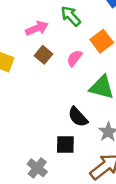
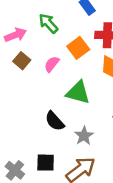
black square: (65, 145) -> (46, 163), moved

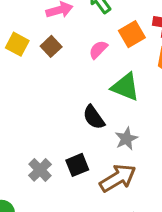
brown square: (22, 61) -> (51, 46), moved
black square: (46, 163) -> (77, 165), turned -30

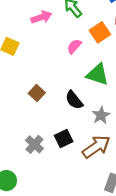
brown square: (51, 46) -> (37, 93), moved

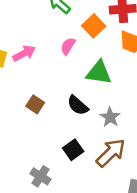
pink arrow: (41, 17) -> (24, 53), moved
gray cross: (34, 144) -> (41, 176), moved

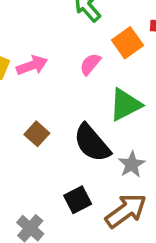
green triangle: (99, 73) -> (125, 105), turned -44
black semicircle: (78, 105) -> (92, 143), size x1.4

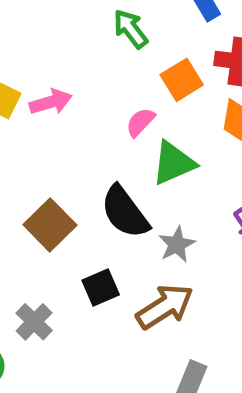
pink semicircle: (90, 64) -> (140, 122), moved
brown square: (37, 134) -> (50, 225), moved, size x1.5

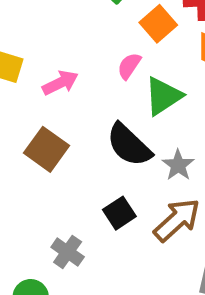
pink arrow: (51, 102) -> (60, 83), moved
brown square: (50, 225) -> (46, 149), moved

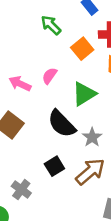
pink semicircle: (129, 66) -> (50, 76), moved
pink arrow: (60, 83) -> (20, 84), turned -130

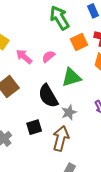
green arrow: (51, 25) -> (60, 18), size x1.4
brown arrow: (90, 172) -> (61, 138), turned -50

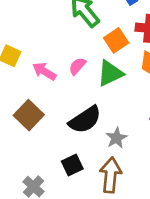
green triangle: (71, 77) -> (110, 73), moved
black semicircle: (48, 96) -> (85, 120), turned -85

